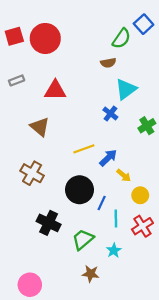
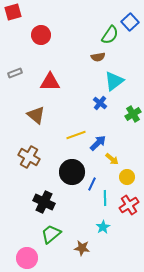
red square: (14, 36) -> (13, 12), moved
red circle: (45, 38) -> (41, 35), size x0.7
green trapezoid: (83, 239) -> (51, 234), moved

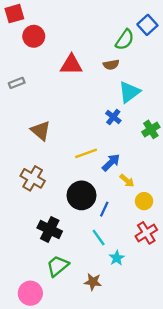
red circle: (41, 35) -> (34, 36), moved
red triangle: (50, 82) -> (71, 65), moved
cyan line: (105, 198) -> (99, 237), moved, turned -35

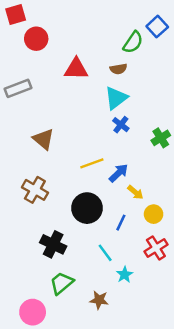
gray rectangle: (17, 83) -> (18, 88), size x1.5
cyan triangle: (129, 92) -> (116, 98), moved
blue line: (104, 209) -> (121, 223), moved

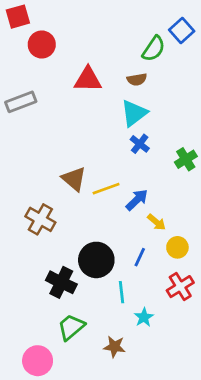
brown triangle: (43, 139) -> (74, 179), moved
black circle: (87, 208) -> (96, 260), moved
cyan line: (105, 253) -> (121, 292), turned 30

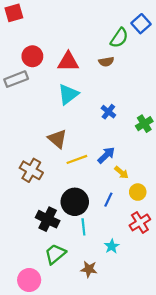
red circle: (42, 45) -> (32, 56), moved
cyan triangle: (134, 113) -> (68, 94), moved
yellow line: (106, 189) -> (77, 159), moved
cyan line: (121, 292) -> (83, 227), moved

